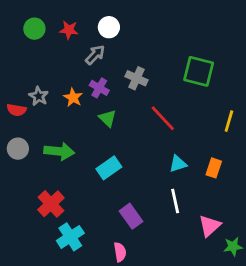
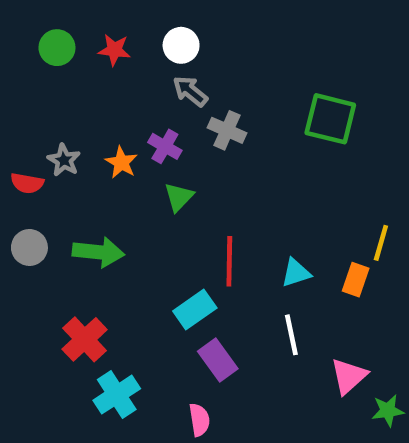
gray arrow: (95, 55) -> (190, 91), moved, turned -95
green triangle: (108, 118) -> (179, 197), turned 30
red line: (163, 118) -> (229, 261), moved, turned 44
yellow line: (229, 121) -> (381, 243), moved
cyan rectangle: (109, 168) -> (195, 310), moved

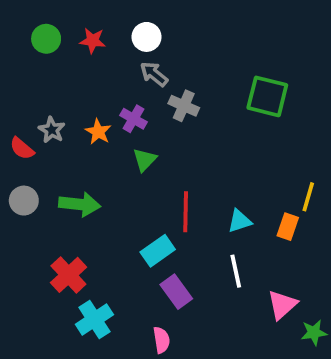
red semicircle: (27, 183) -> (22, 148), turned 30

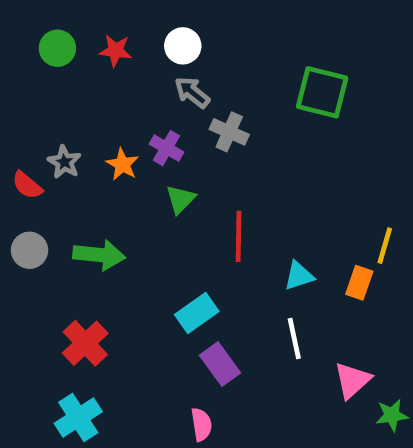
green square: (267, 96) -> (322, 92), moved
red line: (186, 212) -> (239, 236), moved
cyan cross: (94, 320) -> (78, 417), moved

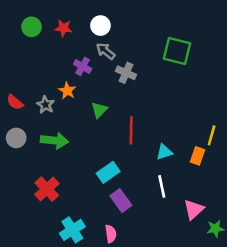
purple cross: (167, 148) -> (83, 66), moved
gray star: (64, 162) -> (46, 105), moved
cyan cross: (78, 417) -> (72, 230), moved

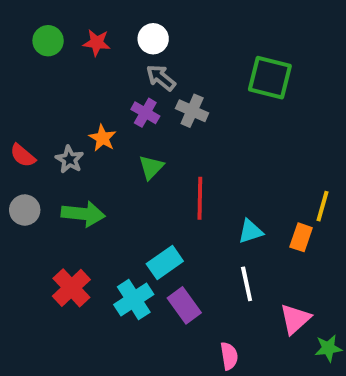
purple cross: (83, 66) -> (145, 113), moved
cyan cross: (72, 230) -> (134, 300), moved
pink semicircle: (111, 234) -> (229, 356), moved

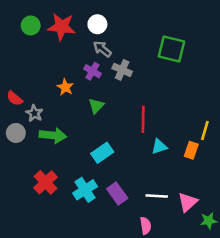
red star: (97, 43) -> (62, 27), size x1.6
gray star: (69, 159) -> (34, 113), moved
red line: (200, 198) -> (143, 119), moved
cyan rectangle: (165, 263) -> (102, 153), moved
white line: (247, 284) -> (157, 196), moved, turned -75

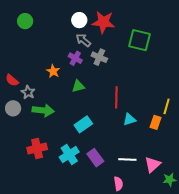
red star: (62, 27) -> (103, 22), moved
green triangle: (96, 106) -> (78, 86), turned 32
red cross: (45, 182) -> (37, 148), turned 30

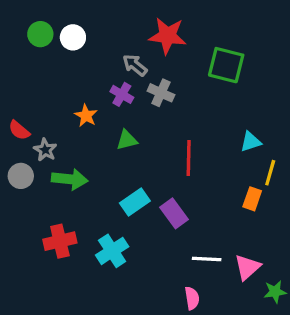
white circle: (79, 20) -> (73, 37), moved
cyan triangle: (129, 119) -> (251, 142), moved
purple rectangle: (95, 158) -> (174, 213), moved

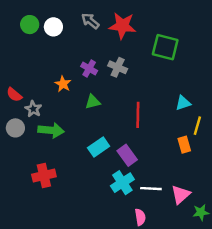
gray arrow: (135, 65) -> (90, 21), moved
orange rectangle: (252, 199) -> (184, 145), turned -35
cyan cross: (112, 251) -> (122, 183), moved

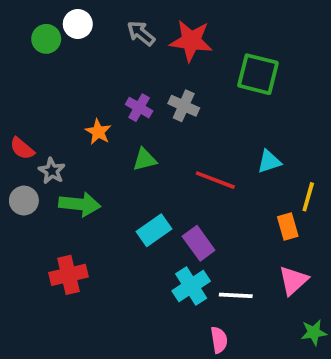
white circle: (53, 27) -> (78, 24), moved
cyan triangle: (183, 103) -> (269, 161), moved
red line: (138, 115) -> (215, 180), turned -70
pink triangle: (181, 195) -> (293, 280), moved

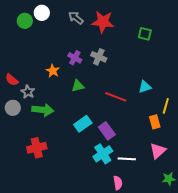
green square: (258, 74) -> (145, 34), moved, size x0.6

